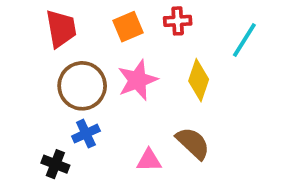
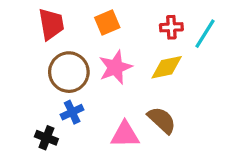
red cross: (178, 21) -> (171, 27), moved
yellow diamond: (199, 80) -> (167, 67), turned 60
pink triangle: (149, 160) -> (125, 135), size x1.4

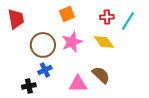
red trapezoid: (51, 24) -> (16, 19), moved
yellow diamond: (167, 67) -> (104, 42), turned 65
black cross: (46, 138) -> (29, 86), turned -32

